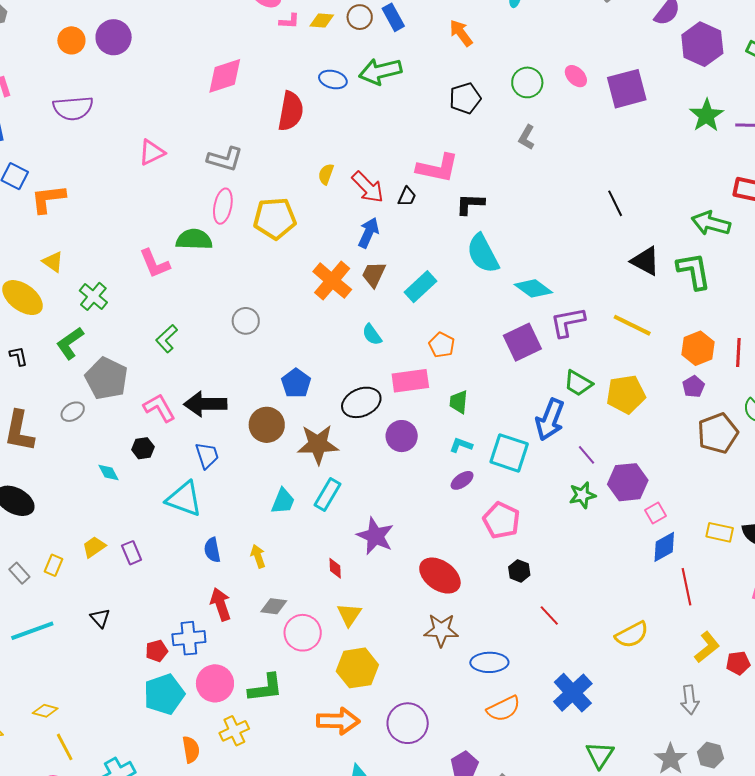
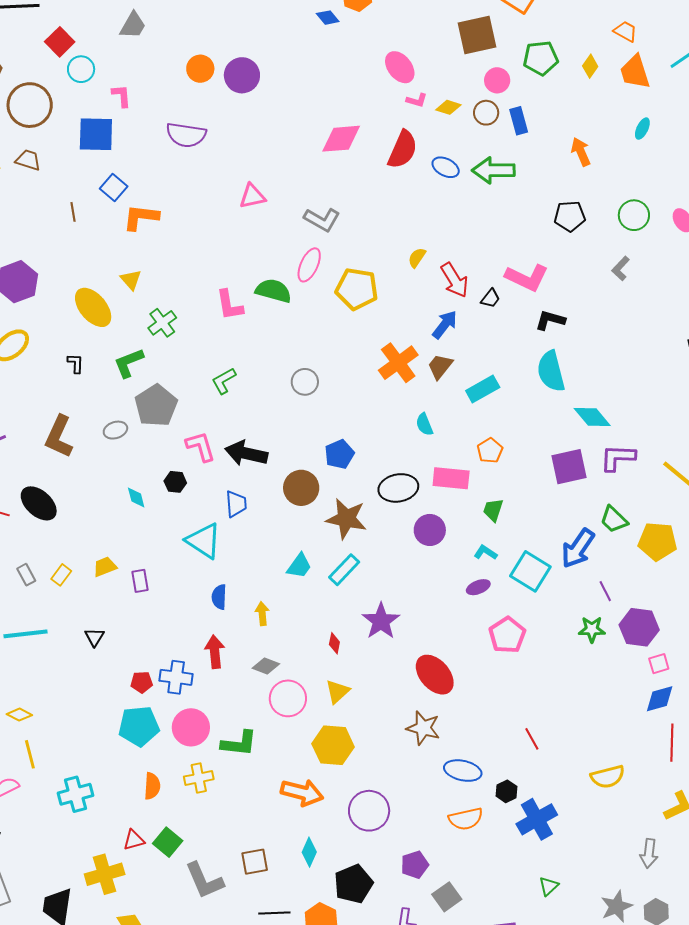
red semicircle: (291, 111) -> (403, 150), moved
black hexagon: (519, 571) -> (507, 791), moved
green triangle: (600, 755) -> (549, 886), size x0.7

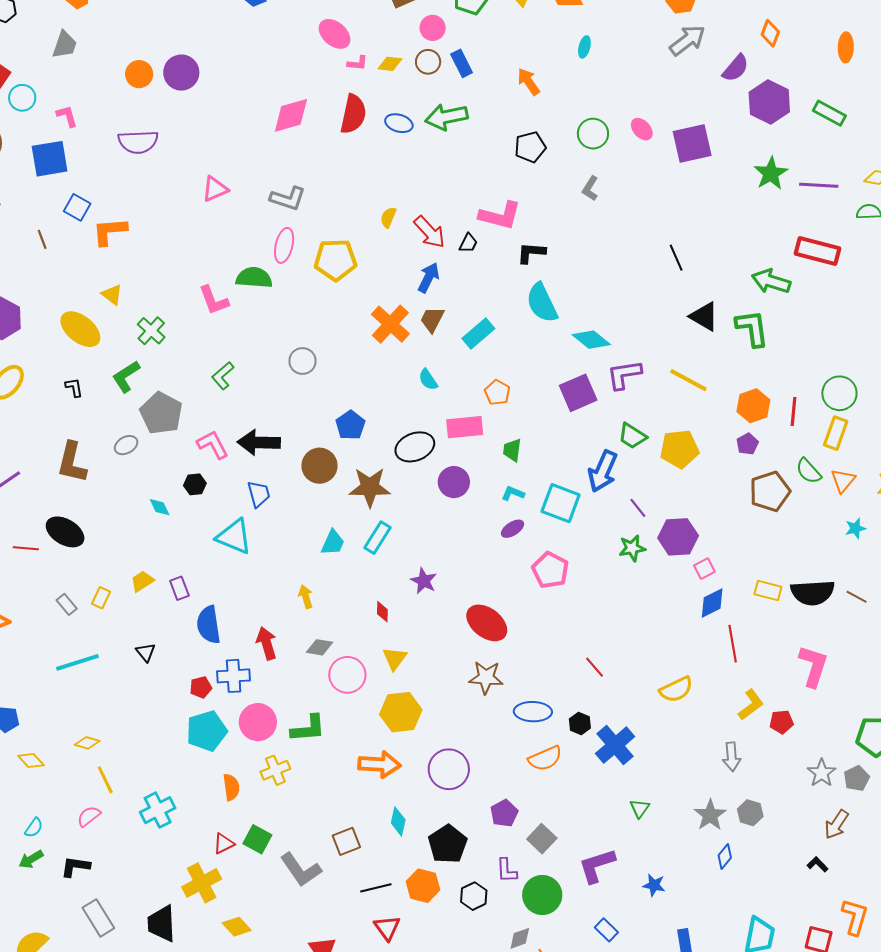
blue semicircle: (219, 597) -> (209, 625), moved, size x1.5
purple star: (381, 621) -> (424, 581), size x0.7

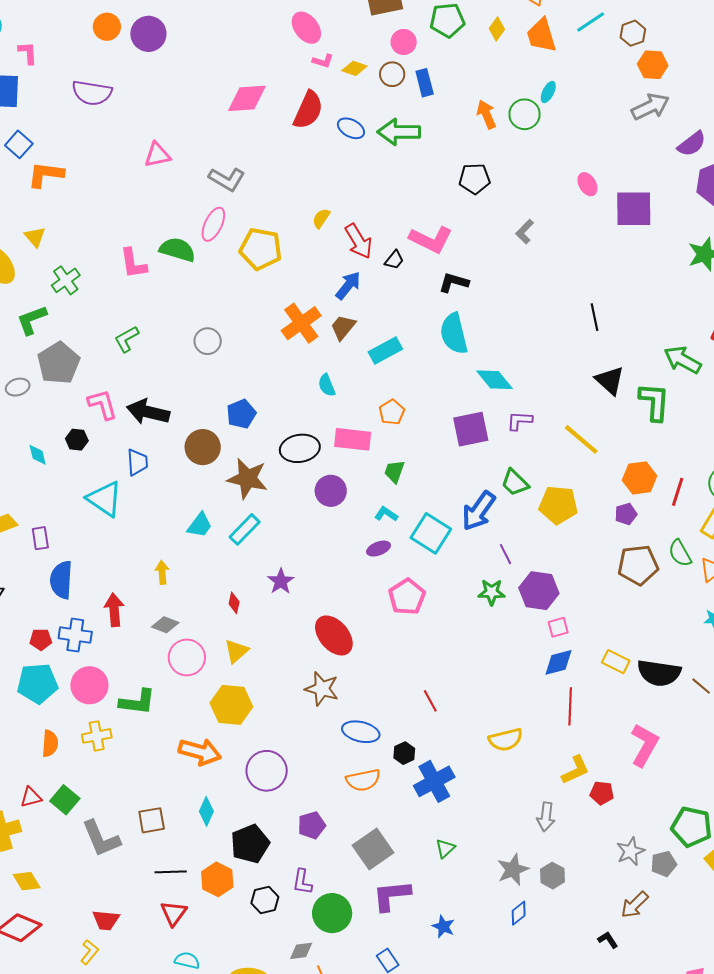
green circle: (593, 134) -> (524, 114), moved
purple L-shape: (624, 375) -> (520, 421), size x0.7
gray square: (542, 839) -> (373, 849), moved, size x1.4

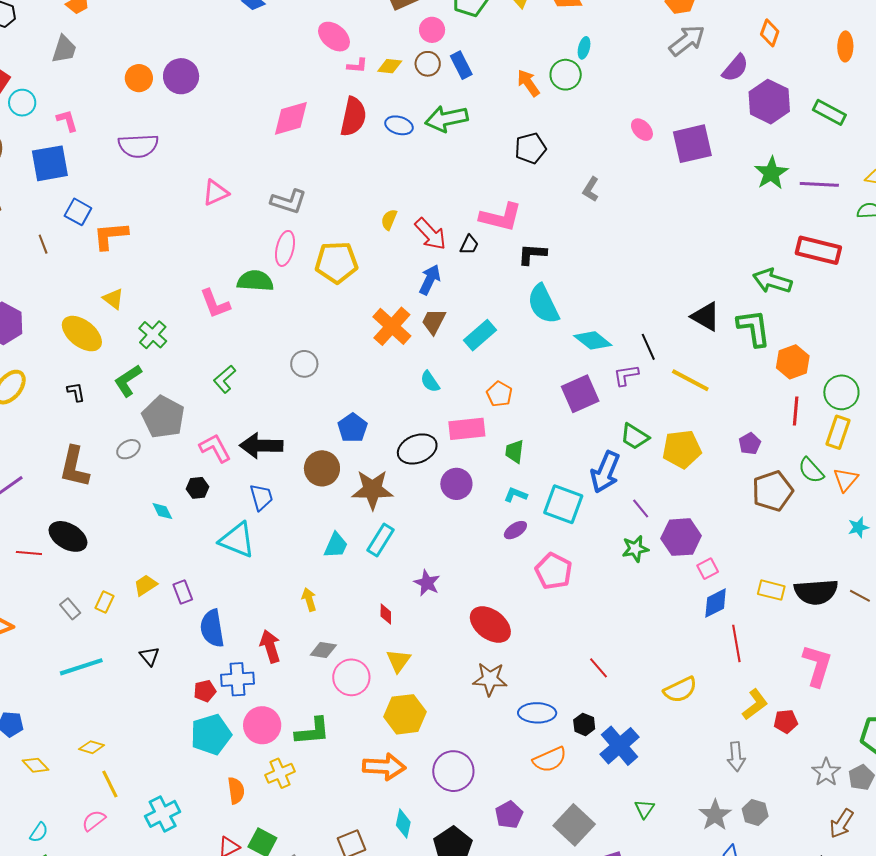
black line: (594, 317) -> (648, 347), moved
orange hexagon: (640, 478) -> (793, 362), moved

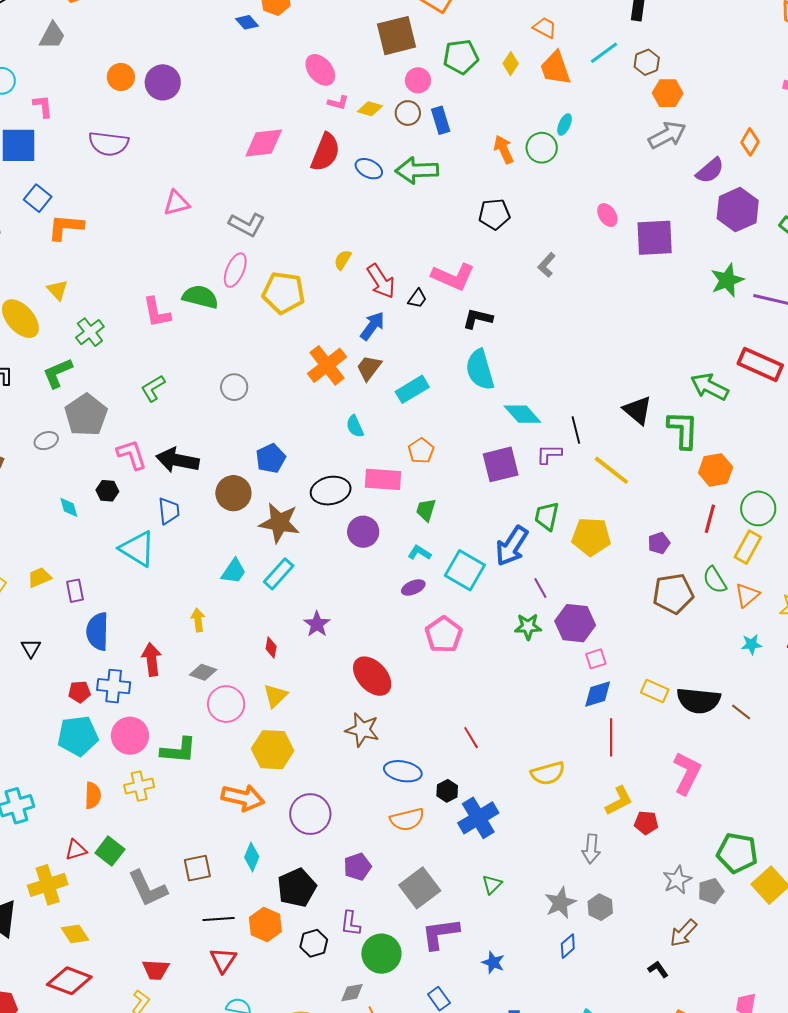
green trapezoid: (635, 437) -> (547, 516), turned 60

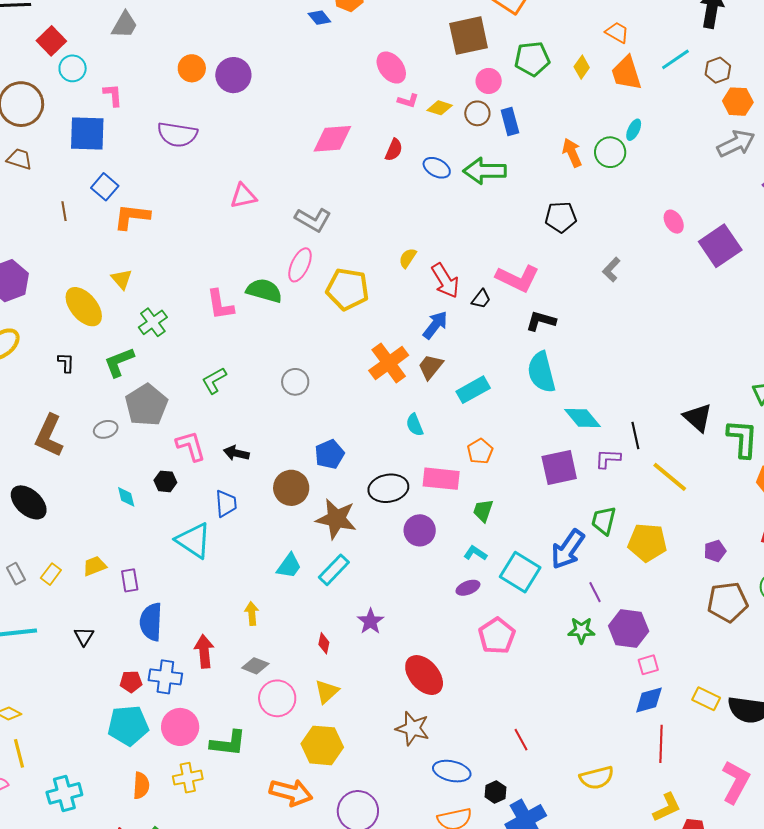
red semicircle: (325, 152) -> (394, 150), size x0.6
purple square: (655, 238) -> (720, 246), turned -33
black arrow: (178, 460) -> (236, 453), size x0.6

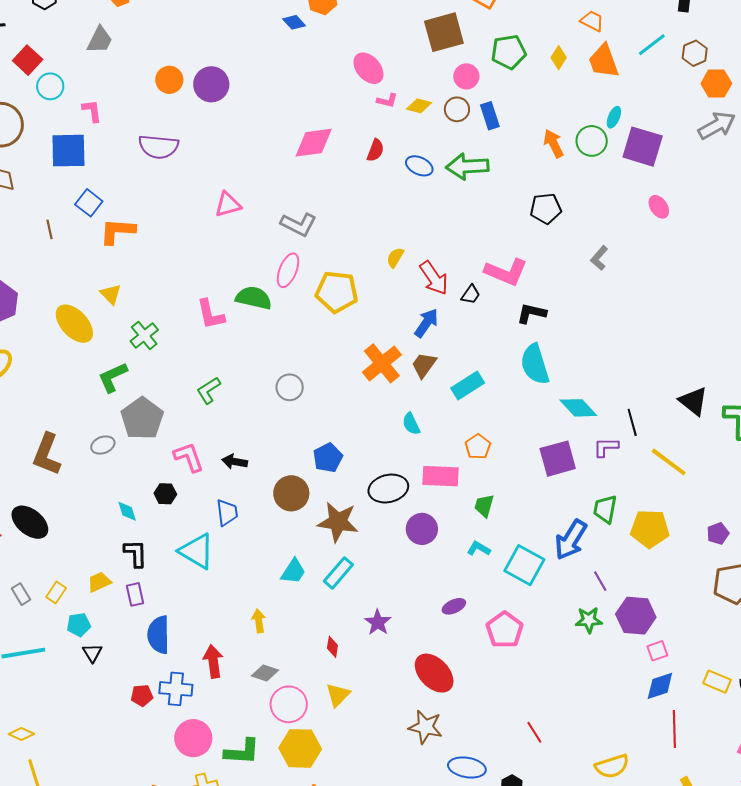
purple square: (720, 246) -> (643, 147), moved, turned -36
black L-shape: (66, 363) -> (136, 553), moved, size x1.4
purple ellipse: (468, 588) -> (454, 606), moved
cyan pentagon: (128, 726) -> (79, 625), moved, size x0.6
yellow hexagon: (322, 745) -> (300, 748), moved

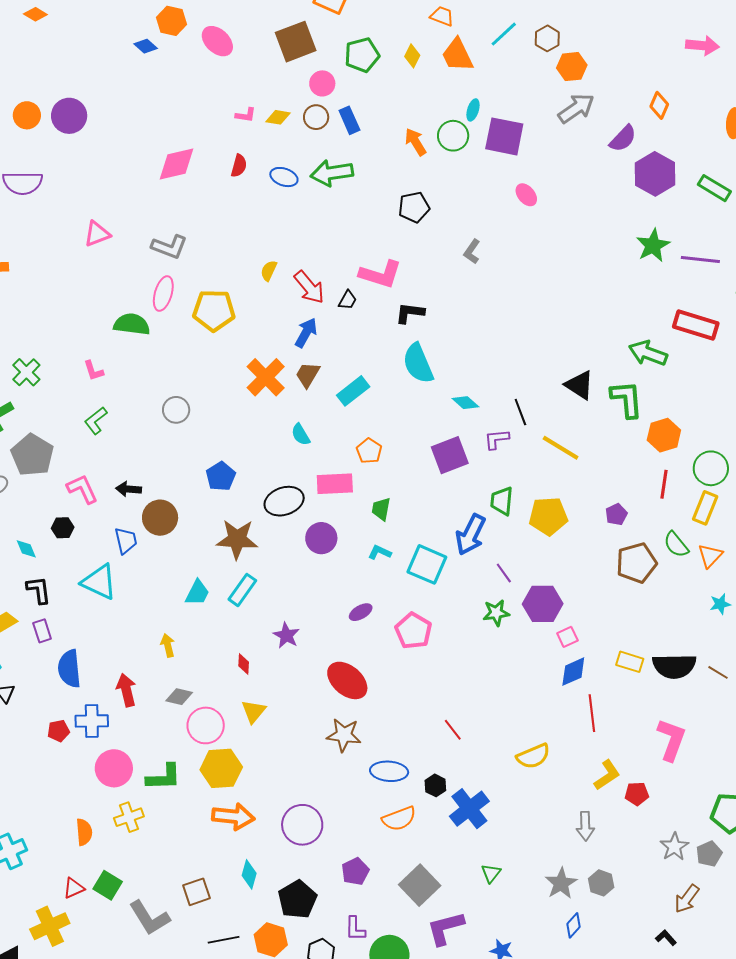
pink ellipse: (368, 68) -> (217, 41), moved
pink L-shape: (210, 314) -> (93, 371), moved, size x0.7
cyan diamond: (578, 408) -> (465, 403), size x0.7
brown circle: (291, 493) -> (160, 518), moved

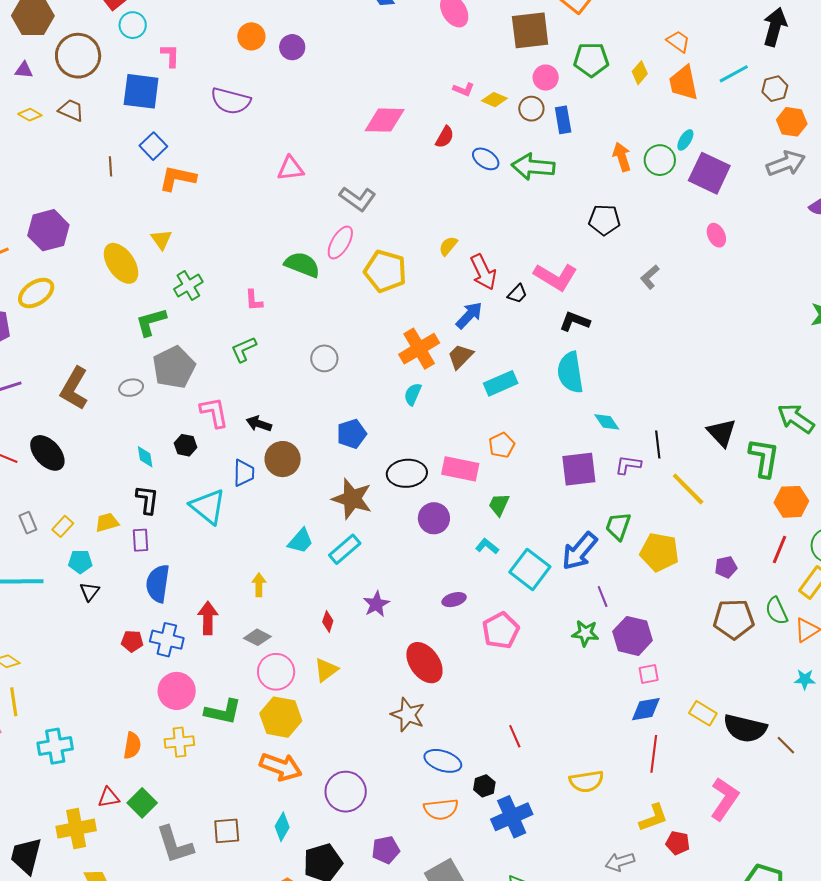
purple circle: (69, 116) -> (292, 47), size x0.7
cyan semicircle: (301, 435) -> (413, 394), moved, turned 40
gray arrow: (585, 826) -> (620, 862), turned 60

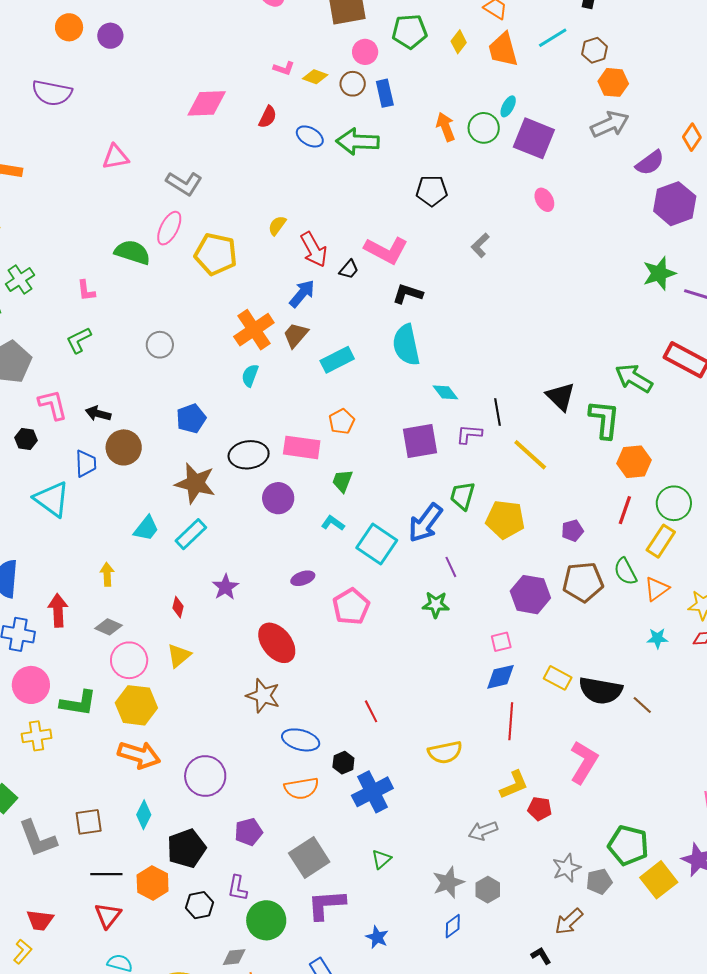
purple hexagon: (633, 636) -> (530, 595), moved

